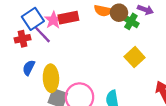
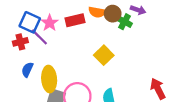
red rectangle: (68, 18) -> (75, 20), moved
blue square: (33, 19) -> (30, 22), turned -30
yellow square: (135, 57) -> (104, 55), moved

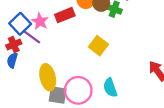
blue square: (30, 22) -> (20, 24), turned 30
blue semicircle: (27, 70) -> (12, 60), moved

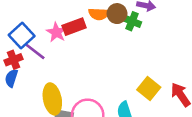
pink star: (40, 21) -> (56, 32), moved
yellow square: (98, 46) -> (149, 89), moved

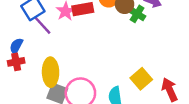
red cross: (14, 60) -> (16, 62), moved

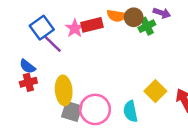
green cross: (137, 14) -> (147, 26), turned 35
blue semicircle: (16, 46) -> (27, 66), turned -77

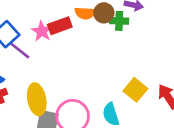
green cross: (147, 26) -> (119, 21), turned 35

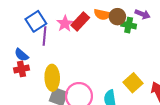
red rectangle: (60, 26) -> (80, 21), turned -36
purple line: (19, 50) -> (45, 36), turned 48

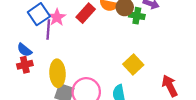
pink star: (65, 24) -> (57, 17), moved
yellow square: (133, 83) -> (133, 65), moved

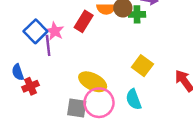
blue semicircle: (24, 50) -> (18, 72), moved, turned 42
yellow ellipse: (57, 73) -> (93, 82), moved, turned -50

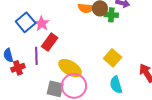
red rectangle: (84, 21) -> (50, 42), moved
purple line: (48, 45) -> (36, 56), moved
cyan semicircle: (134, 99) -> (116, 85), moved

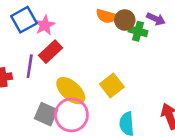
yellow square: (113, 58) -> (112, 85), moved

